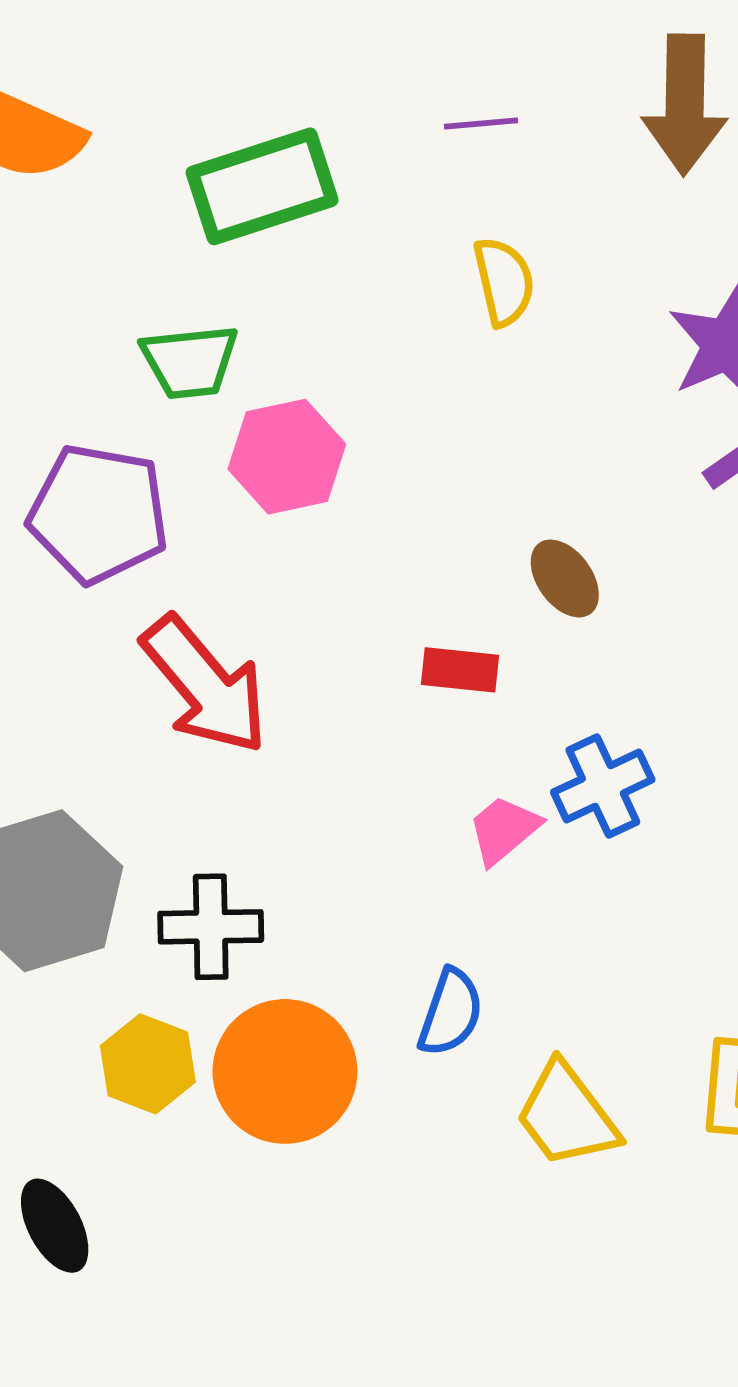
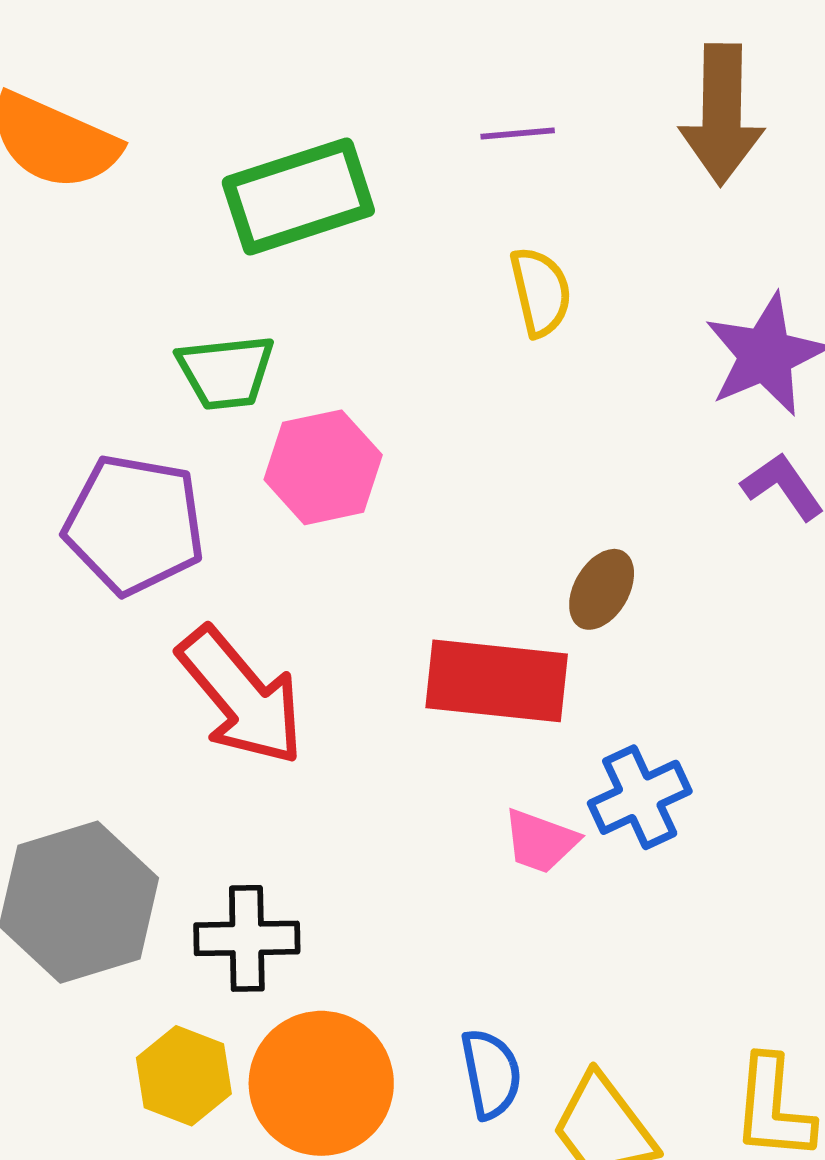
brown ellipse: (565, 578) -> (602, 589), turned 66
red rectangle: (460, 670) -> (497, 681), size x1.8
pink trapezoid: (504, 830) -> (541, 841), turned -120
blue semicircle: (451, 1012) -> (491, 1074), moved, turned -30

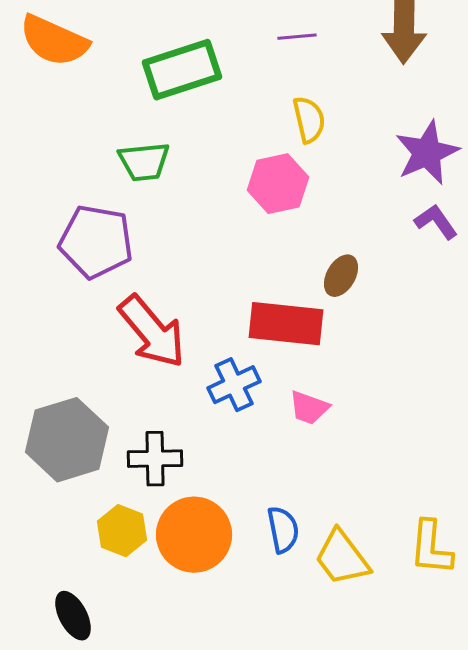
pink hexagon: (323, 467) -> (278, 184), moved
blue cross: (640, 797) -> (234, 385), moved

